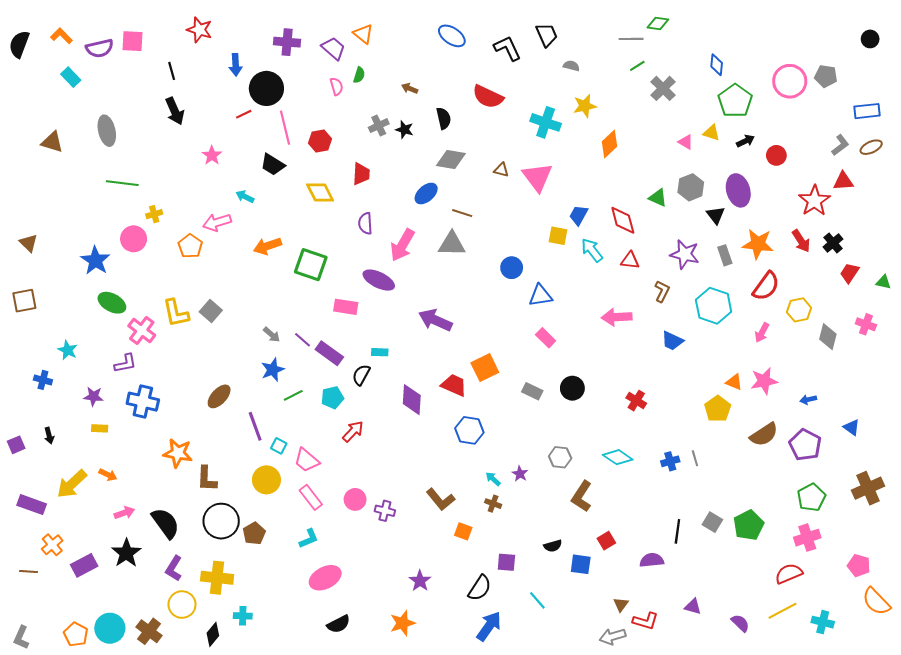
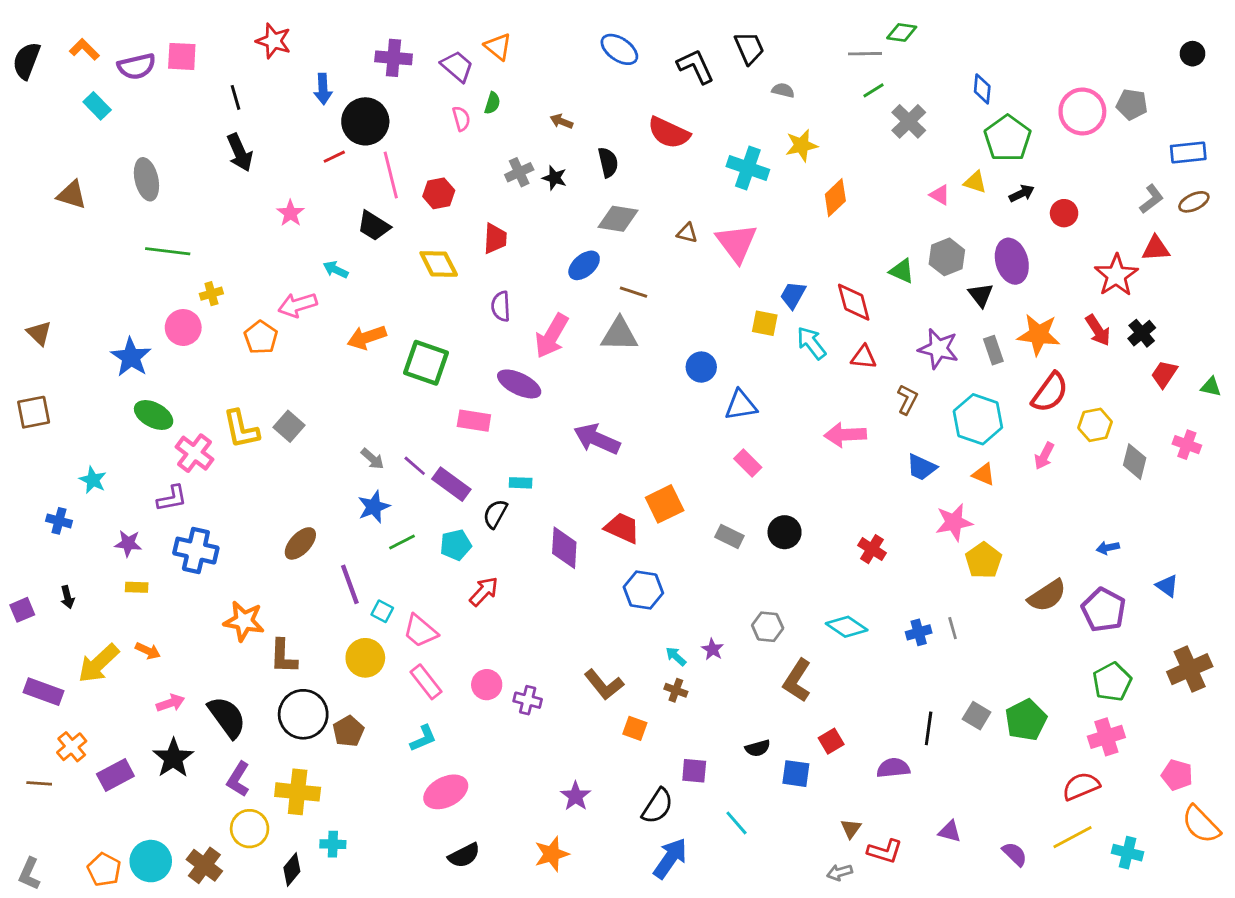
pink star: (764, 381) -> (954, 522), moved
orange triangle: (734, 382) -> (984, 474), moved
gray arrow: (613, 636) -> (840, 872), size x0.7

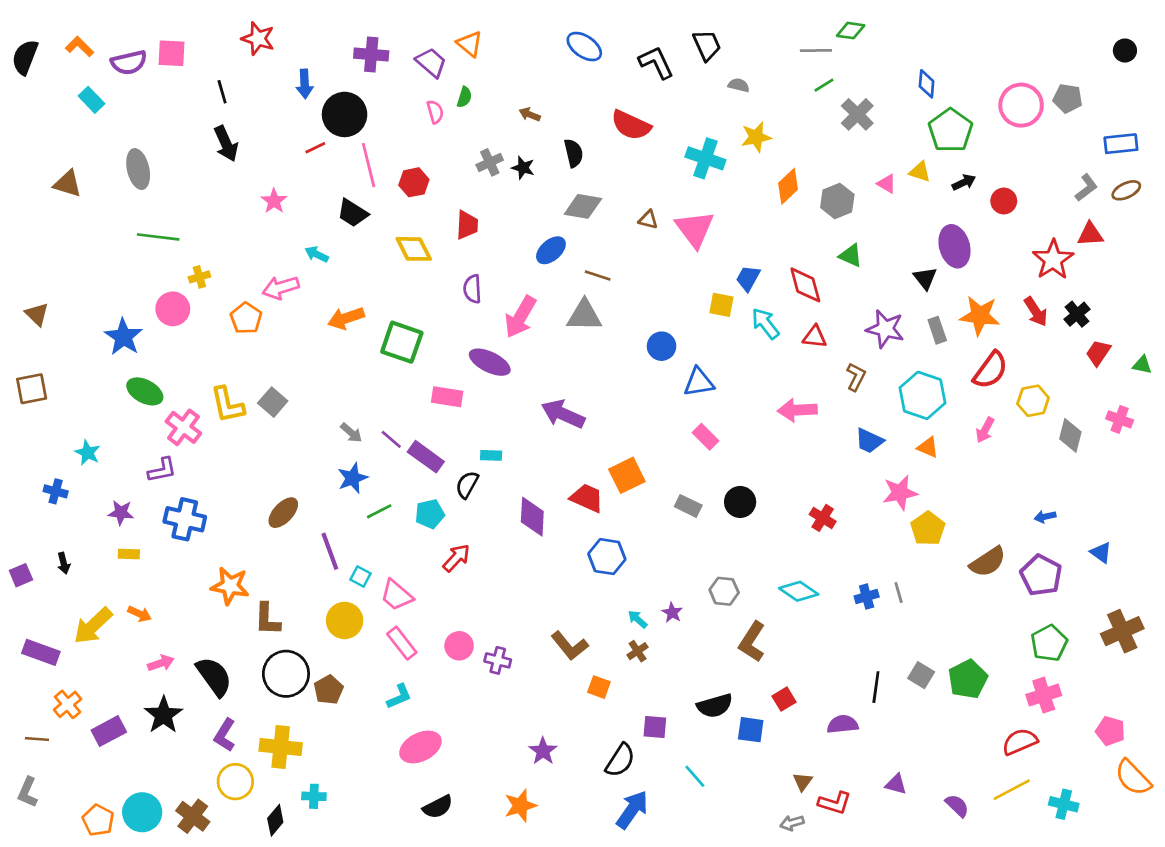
gray hexagon: (947, 257) -> (837, 201), moved
brown cross: (676, 690) -> (638, 651), turned 36
black semicircle: (758, 748) -> (715, 706), size x1.5
gray L-shape: (29, 874) -> (28, 792), moved

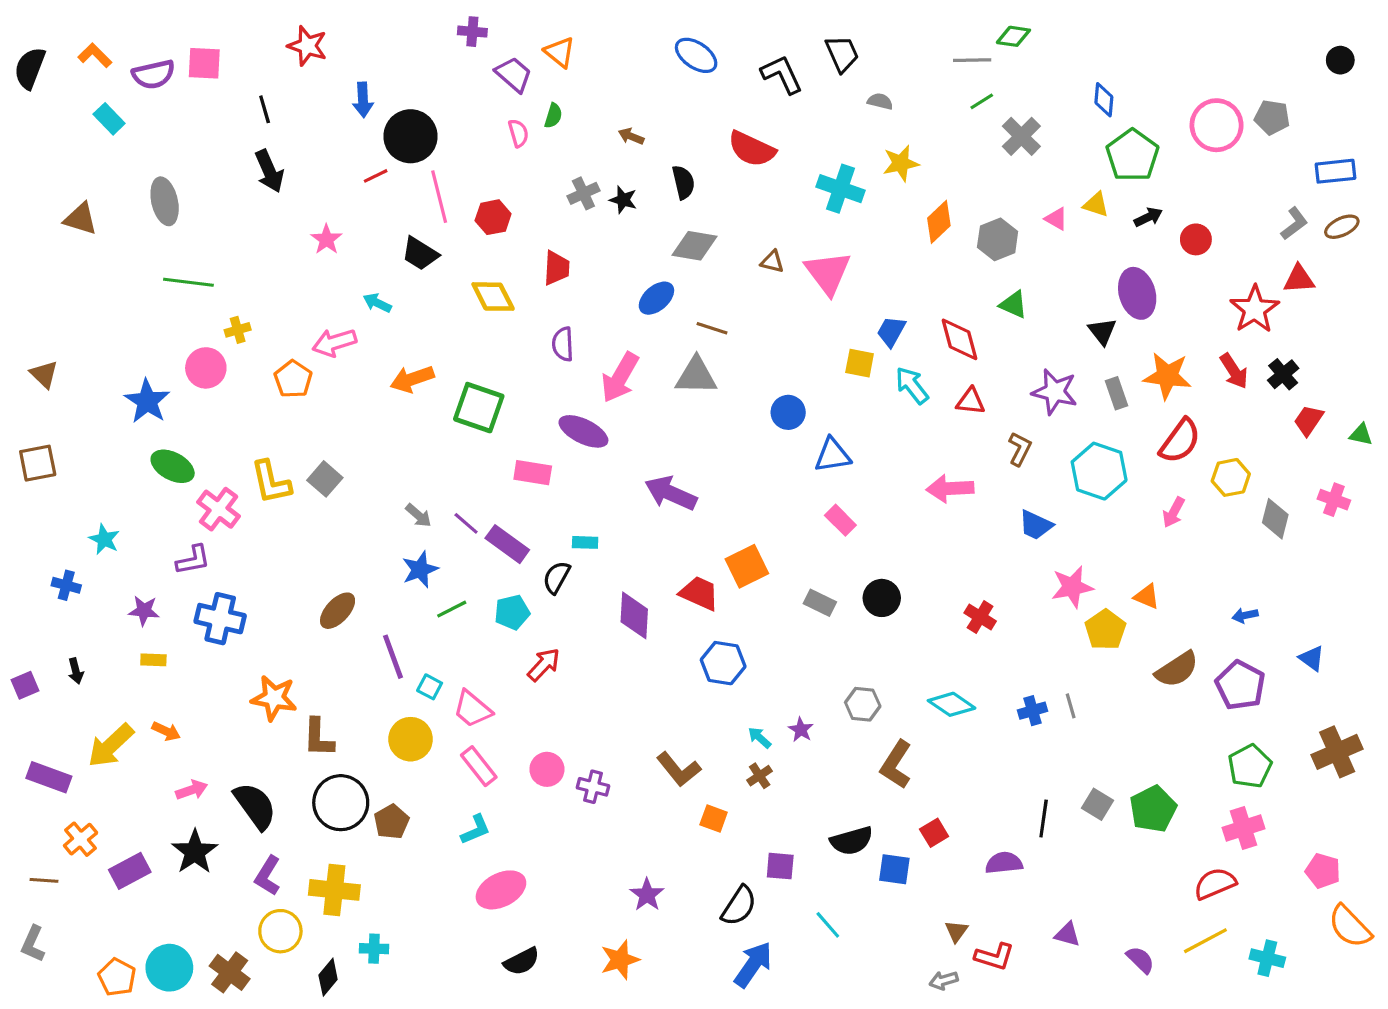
purple cross: (371, 55) -> (472, 32), moved, size x0.7
orange triangle: (928, 447) -> (1147, 596), moved

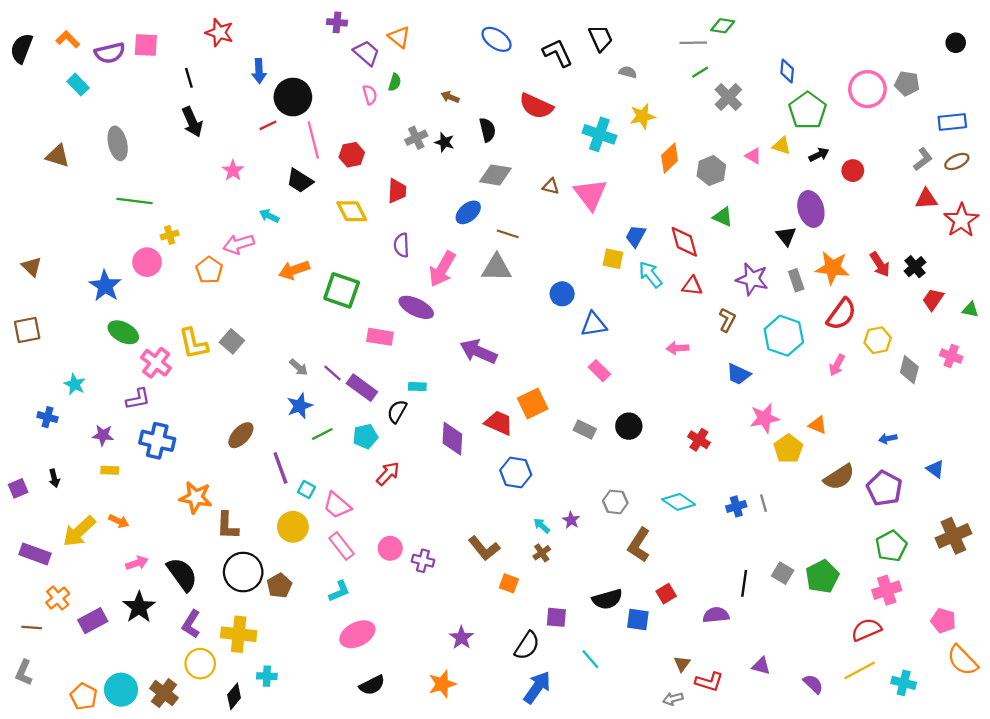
red star: (1255, 309) -> (961, 220), moved
pink arrow: (950, 489) -> (677, 348), size x0.7

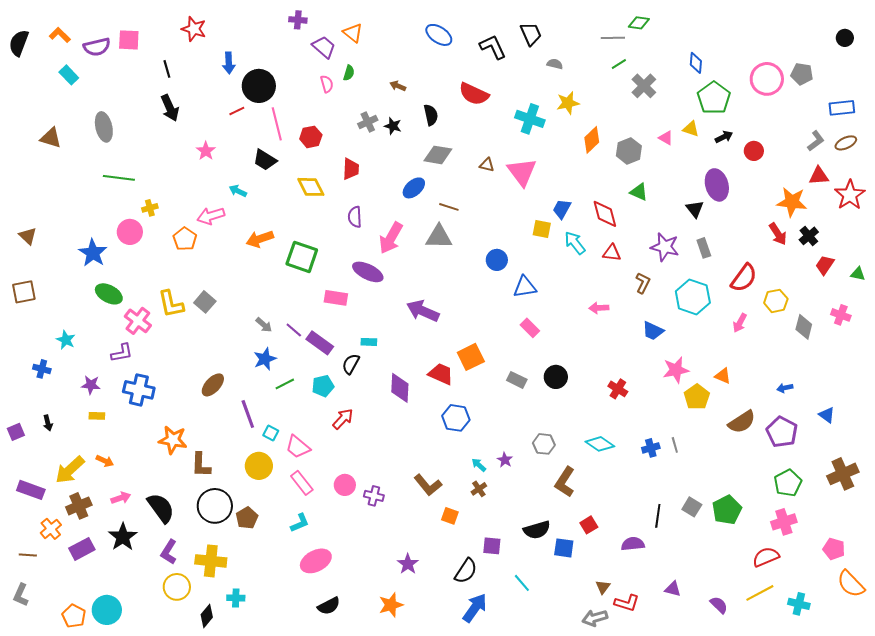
orange star: (832, 268) -> (792, 202), moved
brown cross: (164, 693) -> (79, 506), moved, turned 30
gray arrow: (673, 699) -> (595, 618), size x1.4

